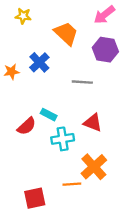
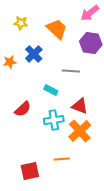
yellow star: (23, 16) -> (21, 23), moved
cyan rectangle: (49, 115) -> (51, 90), moved
orange cross: (94, 167) -> (80, 131), moved

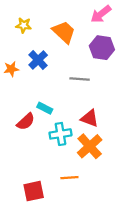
cyan rectangle: (51, 90) -> (45, 108), moved

